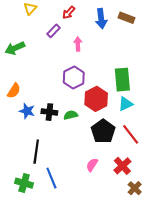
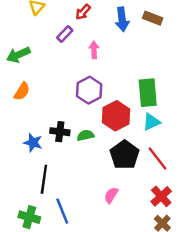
orange semicircle: (14, 91) -> (22, 91), moved
blue star: (27, 111) -> (33, 143), moved
red cross: (122, 166) -> (161, 196), moved

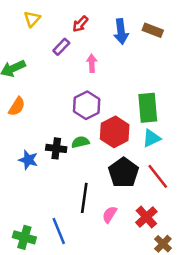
green semicircle: (85, 135) -> (80, 142), moved
black line: (44, 179) -> (84, 198), moved
red cross: (161, 196) -> (146, 217), moved

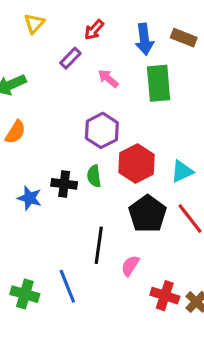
pink arrow: (92, 63) -> (108, 79), turned -48
green rectangle: (148, 108) -> (159, 83), moved
green semicircle: (80, 142) -> (94, 176), turned -84
red cross: (146, 217) -> (165, 296), moved, turned -30

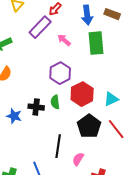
purple rectangle: (70, 58) -> (40, 27), size x1.6

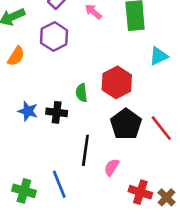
purple hexagon: (60, 73) -> (54, 37), moved
cyan triangle: (111, 99) -> (159, 56), moved
black cross: (36, 107) -> (57, 112), moved

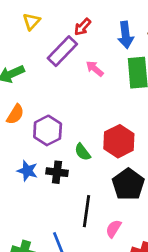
purple hexagon: (54, 37) -> (48, 130), moved
green semicircle: (81, 93) -> (83, 152), turned -30

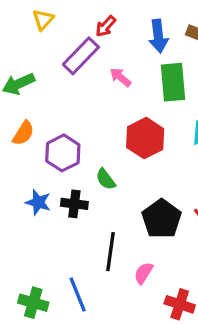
red hexagon: (119, 141) -> (145, 138), moved

